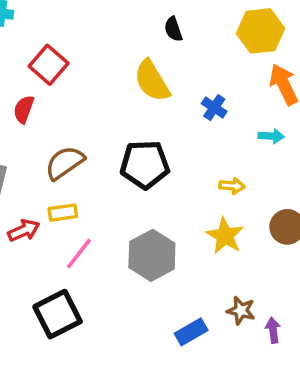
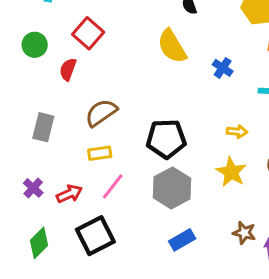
black pentagon: (145, 165) -> (166, 139), moved
red arrow: (24, 230) -> (69, 194), moved
blue rectangle: (191, 332) -> (182, 240), moved

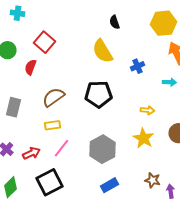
blue cross: (223, 68) -> (138, 66), turned 32
black pentagon: (166, 139) -> (98, 94), moved

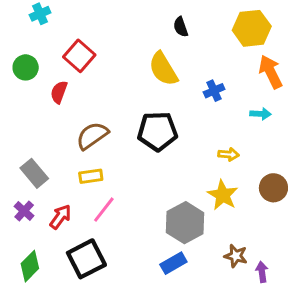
cyan cross: (18, 13) -> (40, 14), turned -32
gray rectangle: (14, 107) -> (34, 173), moved, turned -54
gray hexagon: (102, 149) -> (185, 223), moved
red arrow: (32, 153) -> (60, 217), turned -30

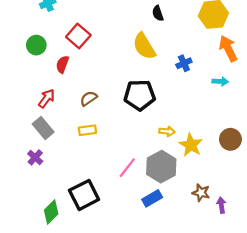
brown semicircle: (92, 136) -> (89, 98), size x0.7
yellow arrow: (229, 154) -> (167, 131), moved
pink line: (104, 210) -> (127, 168), moved
red arrow: (60, 217) -> (47, 98), moved
green diamond: (30, 266) -> (51, 212), moved

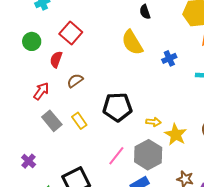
black pentagon: (140, 95) -> (117, 107), moved
brown semicircle: (89, 98) -> (75, 81), moved
gray rectangle: (43, 128) -> (52, 121), moved
yellow rectangle: (87, 130) -> (79, 121), turned 63
purple cross: (35, 157) -> (29, 161), moved

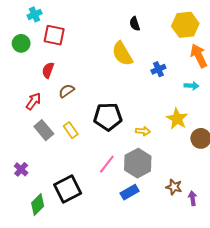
red square: (71, 33) -> (54, 35), moved, turned -30
green circle: (32, 41) -> (21, 43), moved
yellow star: (176, 135) -> (177, 119), moved

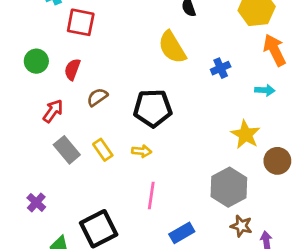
green circle: (21, 43) -> (36, 61), moved
black pentagon: (108, 117) -> (153, 108), moved
yellow arrow: (143, 131) -> (142, 151), moved
gray hexagon: (138, 163) -> (229, 187), moved
pink line: (107, 164) -> (151, 195), turned -30

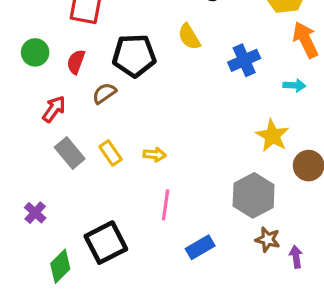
yellow semicircle: (172, 47) -> (189, 37), size x0.7
blue cross: (221, 68) -> (244, 60), size x1.4
black pentagon: (153, 108) -> (134, 56), moved

